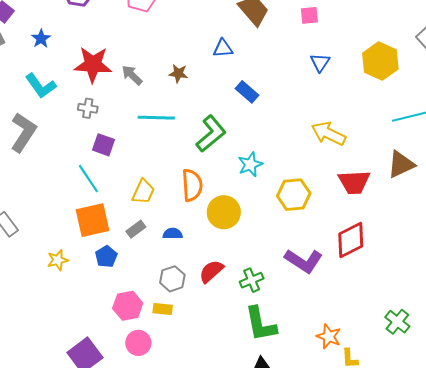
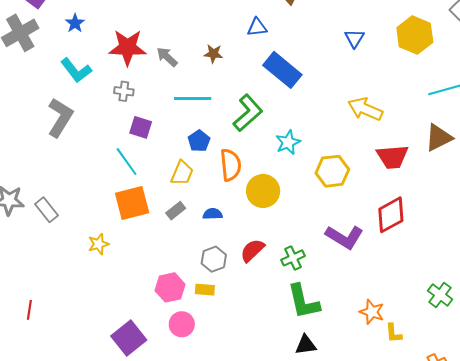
blue rectangle: (247, 92) -> (282, 70), size x1.6
blue pentagon: (106, 257) -> (199, 141), moved

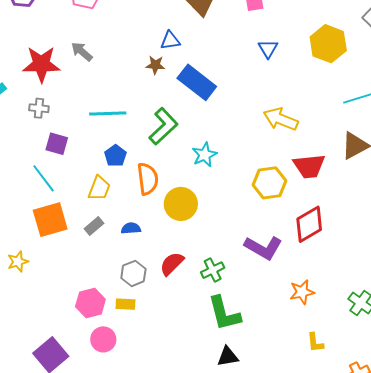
brown star: (213, 54) -> (155, 65), moved
gray arrow: (167, 57) -> (82, 52), moved
yellow hexagon: (332, 171) -> (270, 183), moved
orange star: (372, 312) -> (302, 292), moved, turned -30

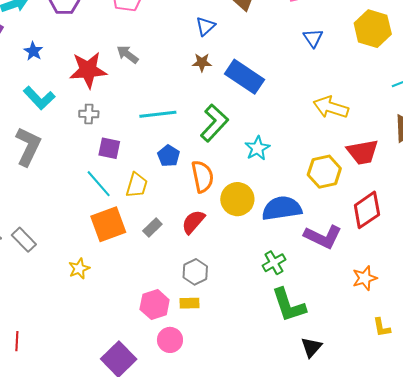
blue triangle: (170, 41) -> (205, 26), moved, turned -30
yellow trapezoid: (99, 188) -> (137, 185), moved
blue semicircle: (131, 228) -> (282, 208), moved, size x2.0
red semicircle: (172, 264) -> (193, 222), moved
black triangle: (228, 357) -> (311, 347), moved, turned -35

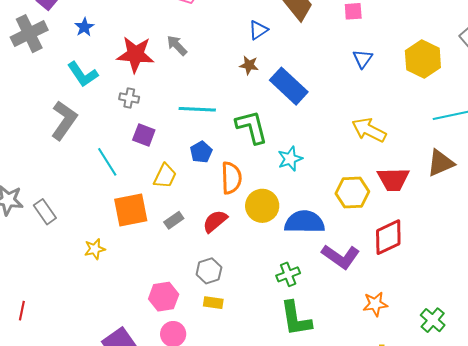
green L-shape: (214, 123) -> (252, 127), turned -66
cyan line: (99, 184) -> (107, 162), moved
yellow rectangle: (190, 303) -> (213, 303), moved

